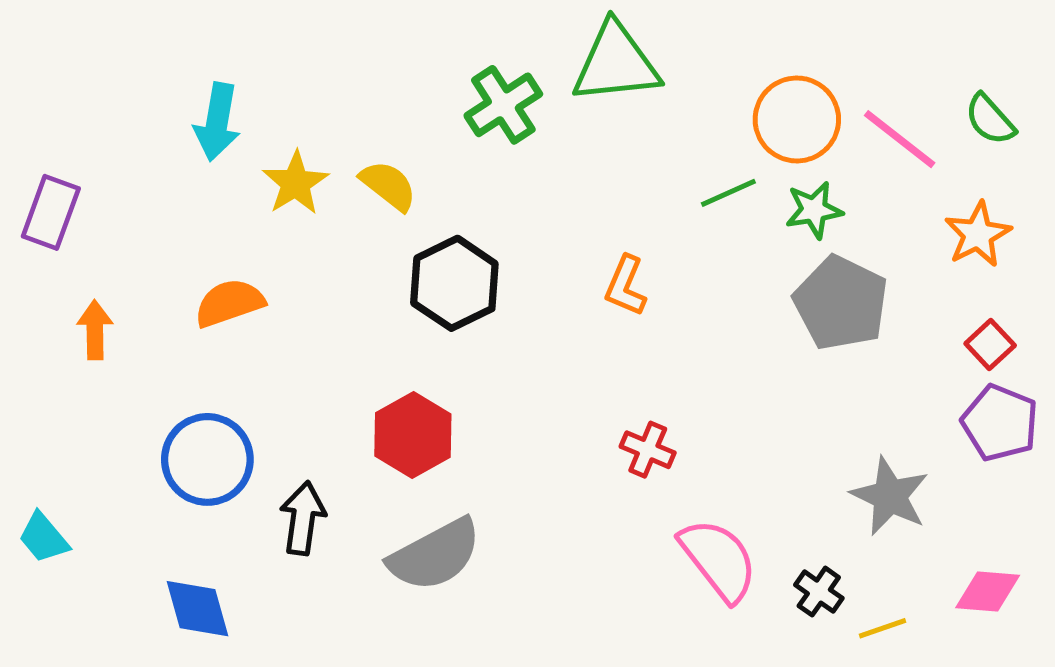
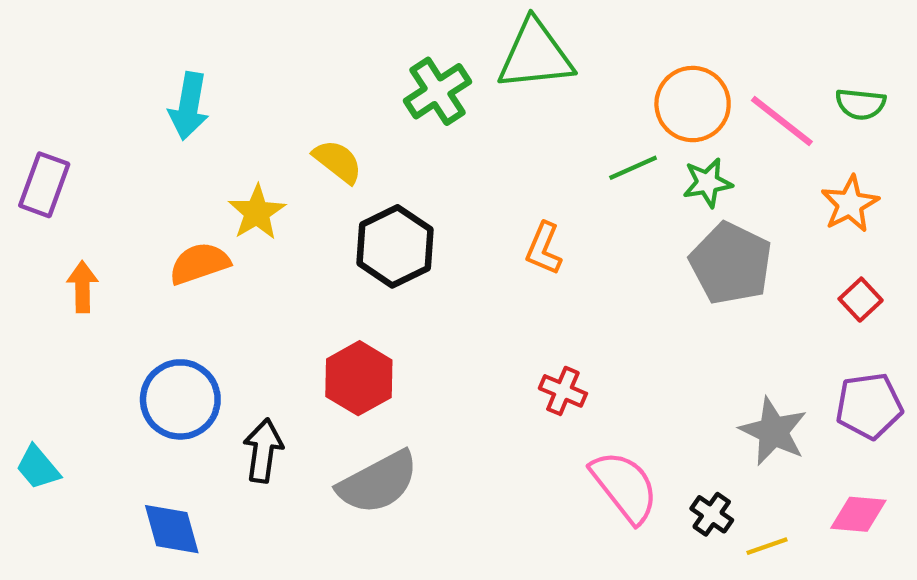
green semicircle: (990, 119) -> (861, 104), turned -42
yellow star: (295, 183) -> (257, 212), moved
purple pentagon: (1000, 423) -> (869, 406), moved, turned -30

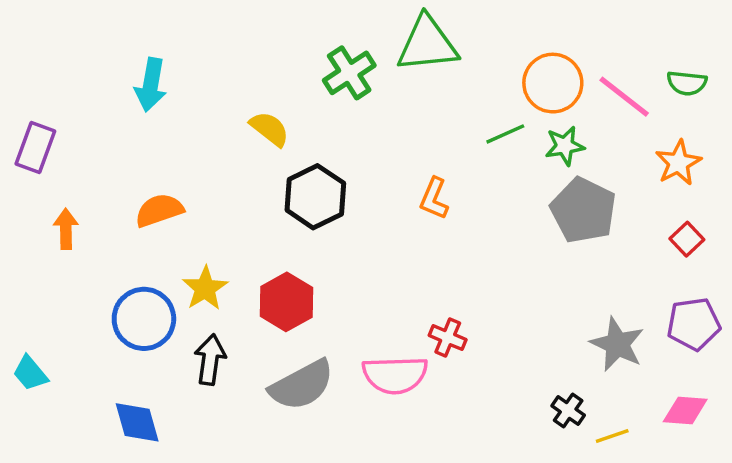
yellow star: (257, 212) -> (205, 288), moved
red cross: (563, 391) -> (448, 338), moved
pink semicircle: (625, 487) -> (395, 375), moved, turned 126

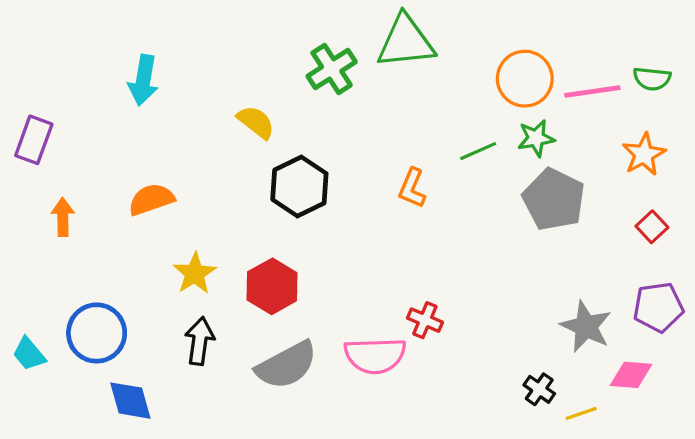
pink line: (624, 97) -> (592, 92), turned -46
green line: (505, 134) -> (478, 151), moved
blue circle: (144, 319) -> (97, 333), moved
pink diamond: (685, 410) -> (631, 375), moved

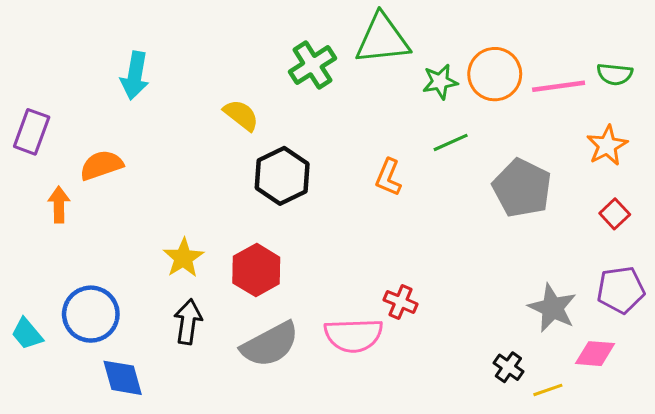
green star: (536, 138) -> (440, 82), moved
orange semicircle: (151, 199) -> (101, 165), moved

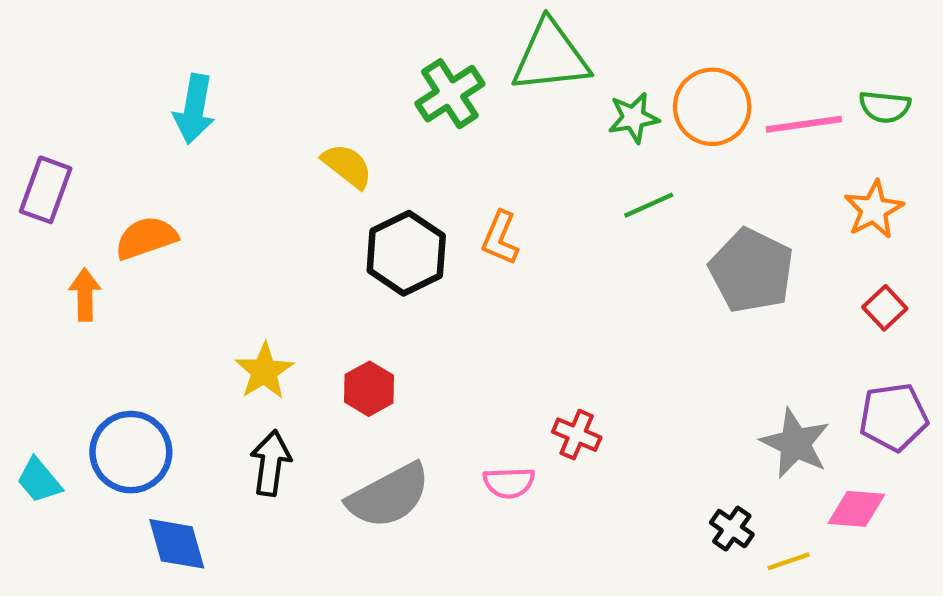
orange L-shape: (388, 177) -> (500, 238), moved
red hexagon: (256, 270) -> (369, 389), size x0.7
pink semicircle: (353, 335) -> (509, 483), size x0.6

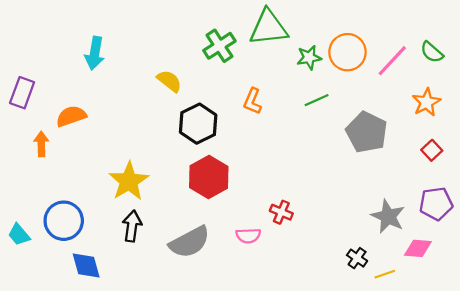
green semicircle: (885, 107) -> (432, 52), turned 35
pink line: (804, 124) -> (392, 61), turned -39
orange L-shape: (500, 238) -> (253, 101), moved
yellow star: (264, 371) -> (129, 181), size x1.4
red hexagon: (369, 389) -> (209, 177), moved, size x1.6

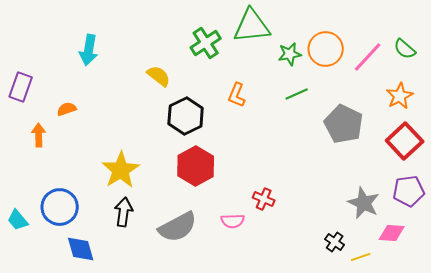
orange semicircle: (71, 116) -> (67, 109), size x0.7
red square: (432, 150) -> (405, 141), size x1.8

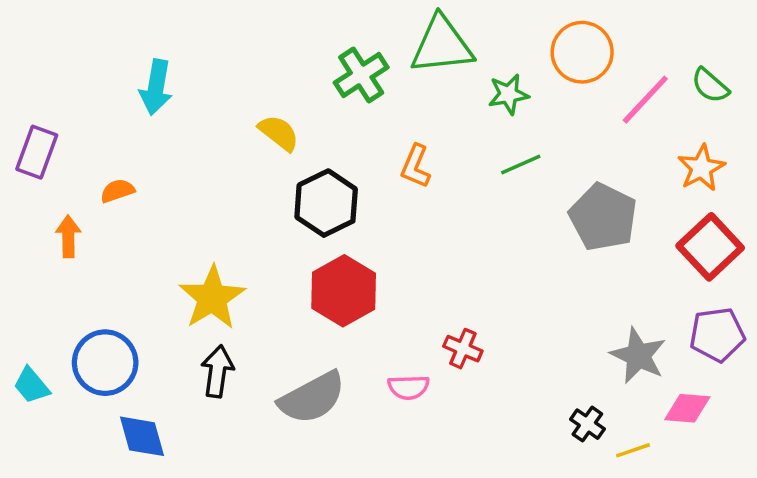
orange circle: (326, 49) -> (582, 52), moved

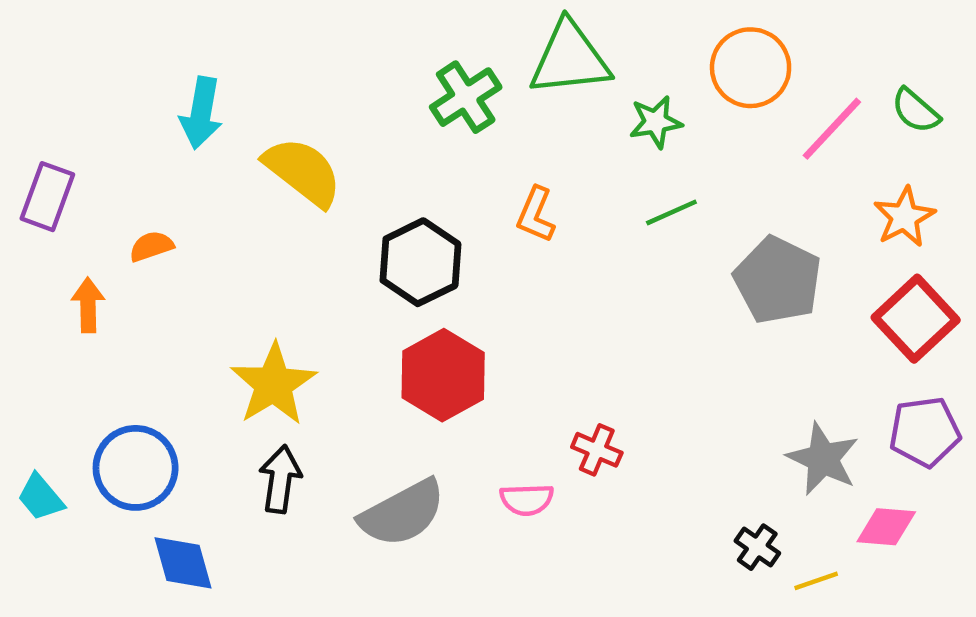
yellow semicircle: (279, 133) -> (303, 172), moved, size x1.5

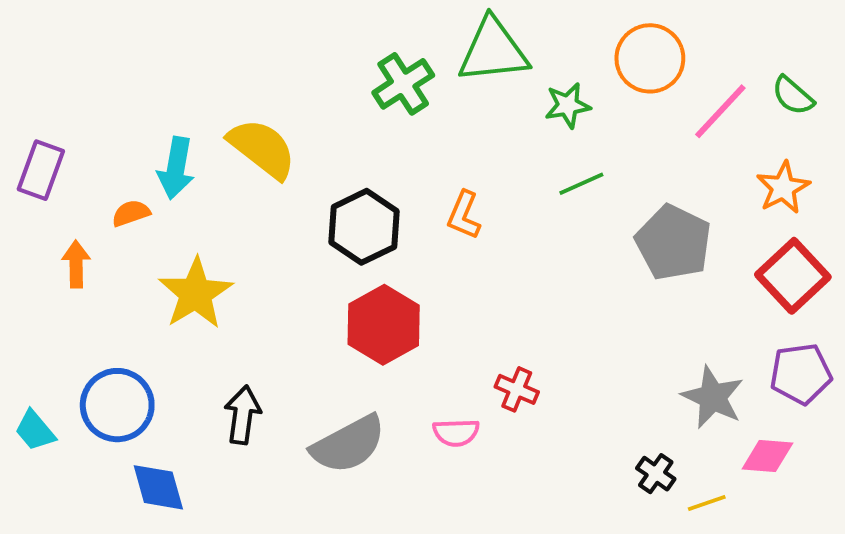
cyan arrow: (201, 113) -> (176, 168), moved
orange L-shape: (536, 215) -> (464, 215), moved
yellow star: (273, 384) -> (196, 293), moved

